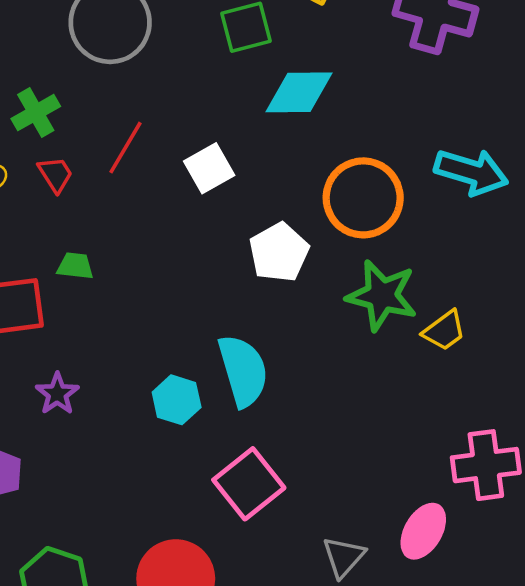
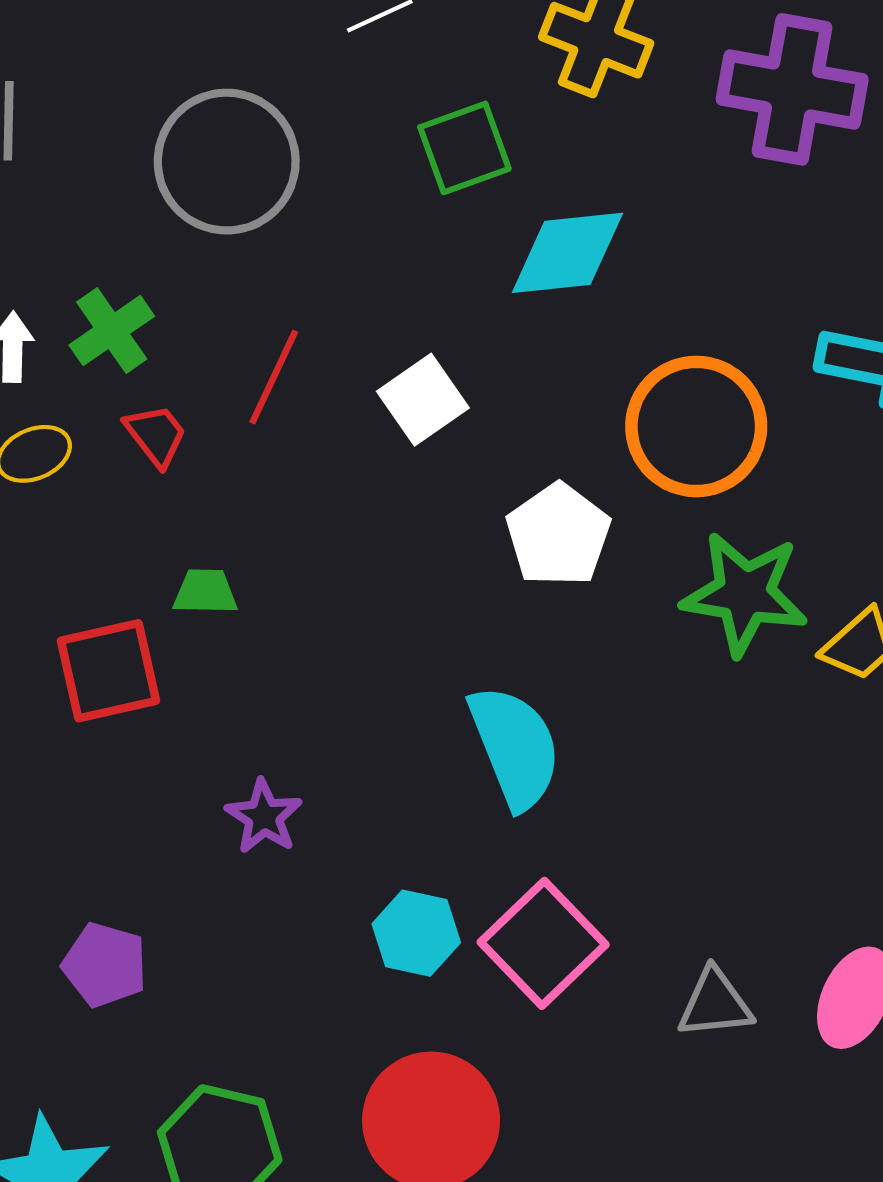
purple star: (57, 394) -> (264, 817), moved
cyan hexagon: (177, 400) -> (416, 933), moved
gray triangle: (344, 557) -> (715, 1004), moved, turned 48

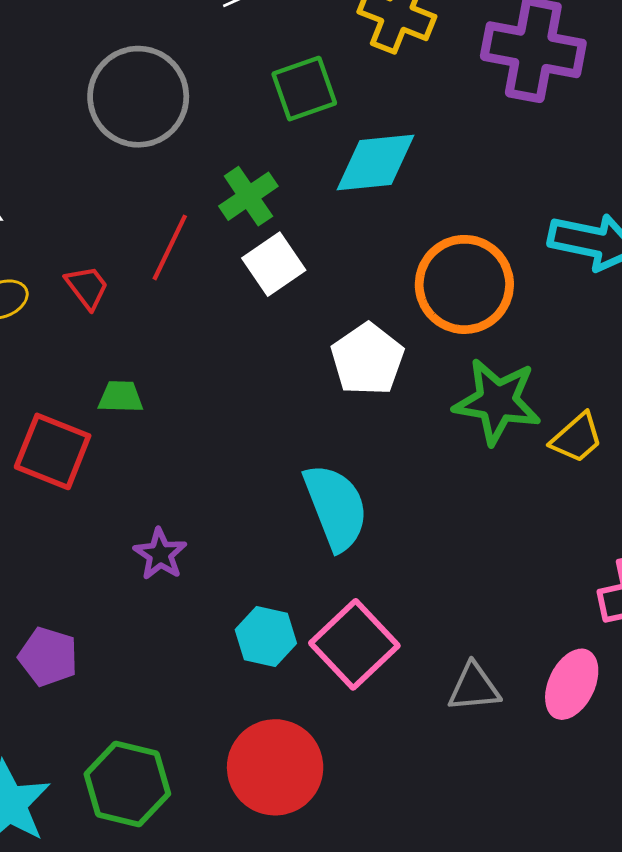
green cross: (112, 331) -> (248, 196), moved
red square: (108, 671) -> (53, 451), turned 34

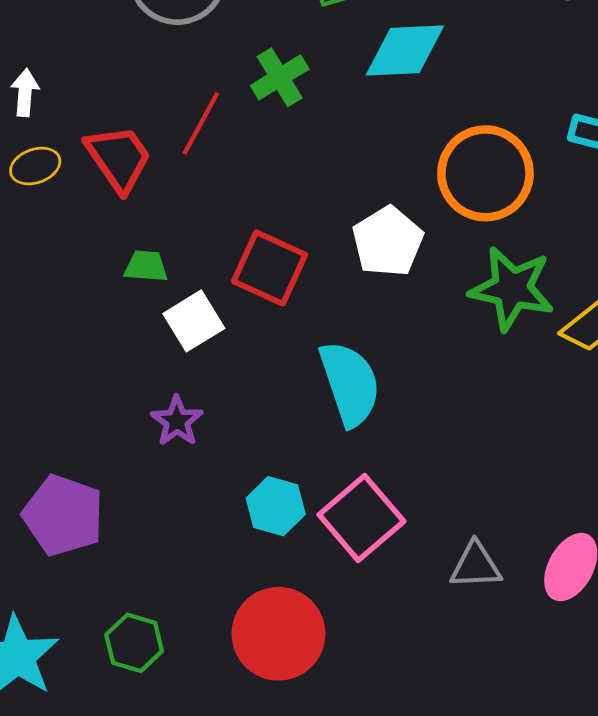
white square: (274, 264) -> (194, 321), moved
red trapezoid: (87, 287) -> (119, 158), size x1.6
red square: (53, 451) -> (270, 268), moved
purple pentagon: (48, 657) -> (63, 515), size x1.4
green hexagon: (127, 784) -> (134, 643), size x0.7

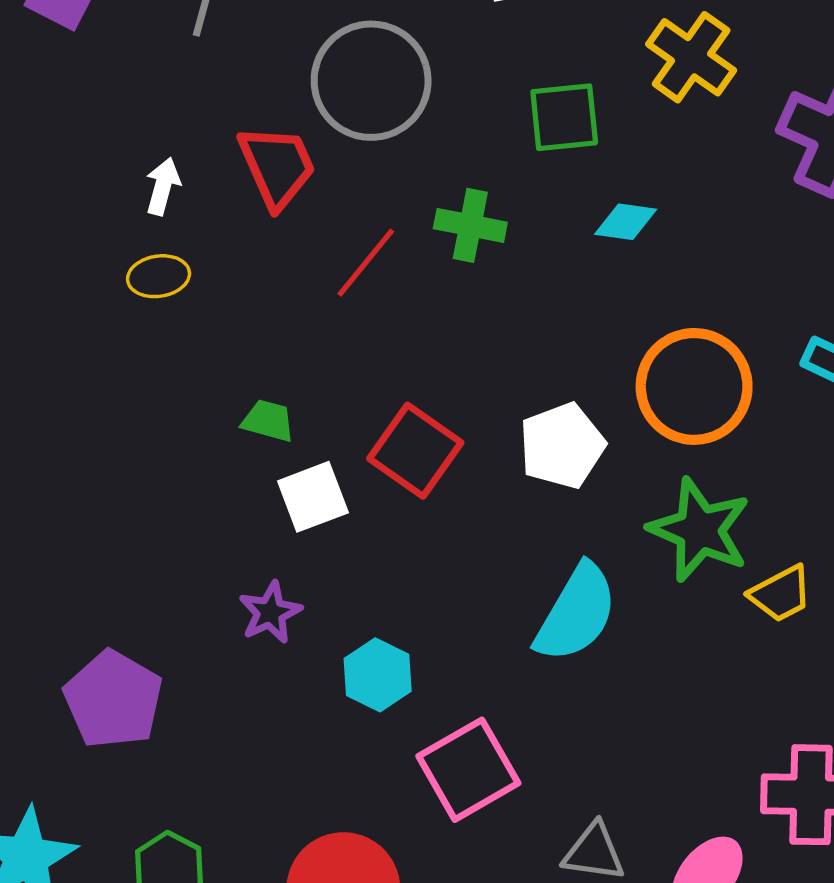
cyan diamond: (405, 51) -> (626, 222), size x0.6
green cross: (280, 77) -> (470, 225), turned 32
red trapezoid: (119, 158) -> (277, 166), moved
cyan semicircle: (350, 384) -> (576, 613), moved, turned 38
cyan hexagon: (276, 506) -> (378, 675), moved

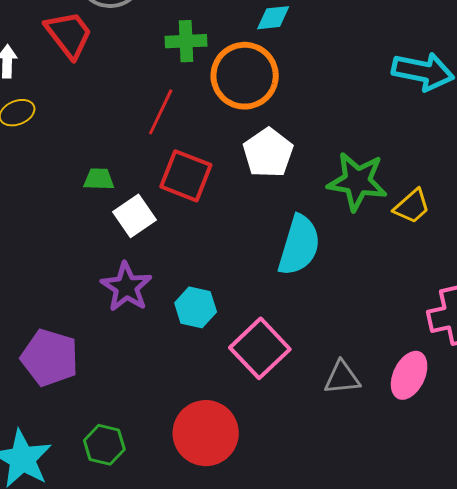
red line: (366, 263) -> (161, 112), moved
orange circle: (694, 386) -> (245, 76), moved
purple star: (270, 612) -> (126, 287), size x1.4

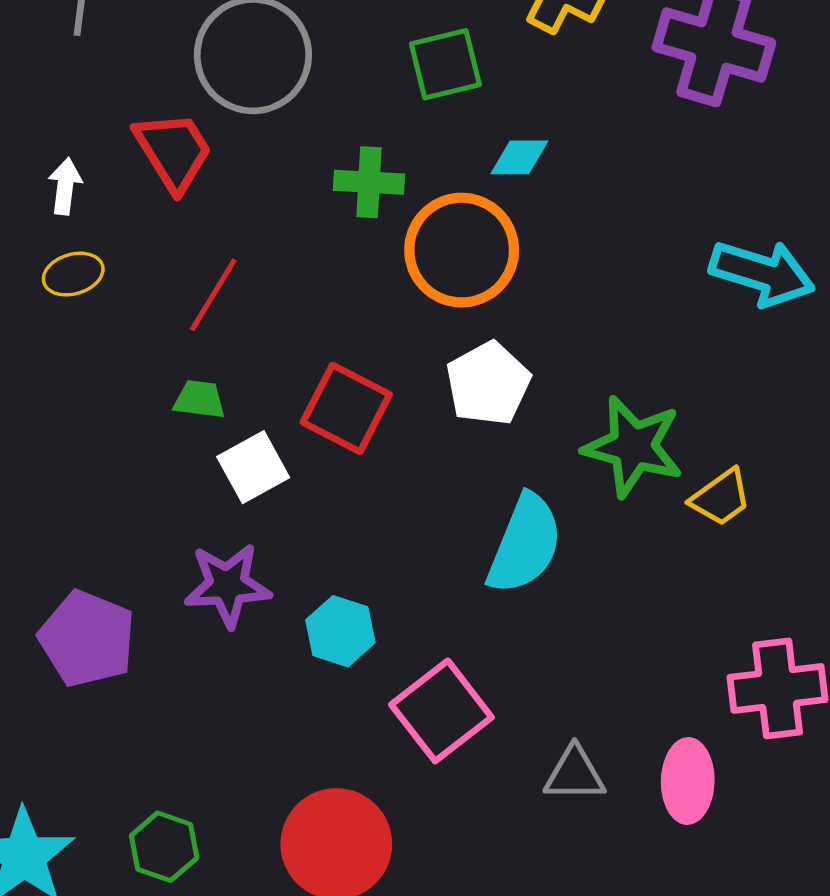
red line: (161, 112) -> (213, 295), moved
purple star: (126, 287) -> (227, 585), turned 30
purple pentagon: (50, 358) -> (87, 639), moved
pink ellipse: (409, 375) -> (688, 781), turned -30

